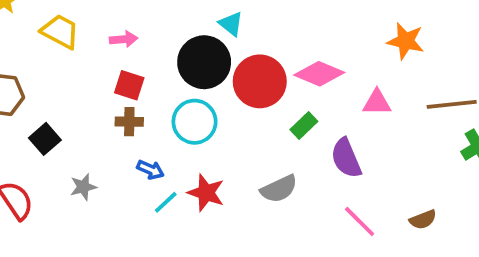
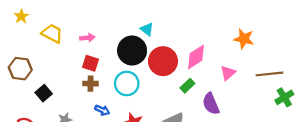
pink diamond: (319, 74) -> (196, 57), turned -55
pink triangle: (377, 102) -> (228, 73), turned -42

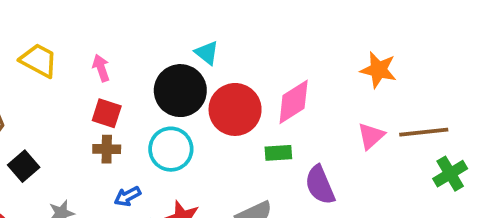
pink arrow: (87, 38) -> (101, 68), turned -104
pink triangle: (228, 73) -> (371, 136), moved
green rectangle: (187, 86) -> (278, 153), turned 40
blue arrow: (102, 110) -> (127, 196), turned 128

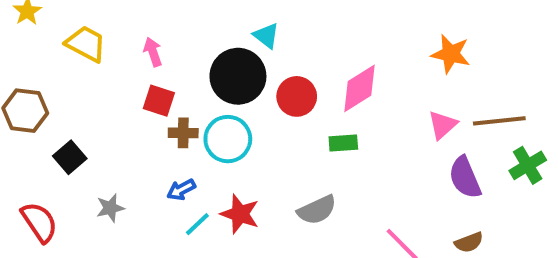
red circle: (235, 109) -> (297, 96), size x0.7
brown cross: (107, 149) -> (183, 133), moved
purple semicircle: (320, 185) -> (465, 178), moved

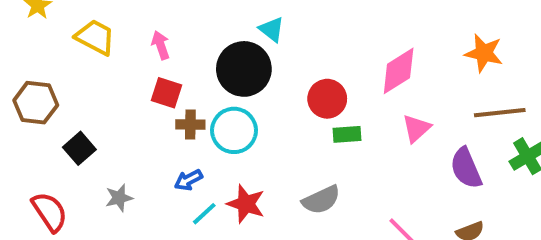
orange star: (451, 54) -> (484, 53), moved
pink diamond: (360, 88) -> (399, 71), moved
red circle: (297, 96) -> (327, 99), moved
pink triangle: (443, 125) -> (416, 128), moved

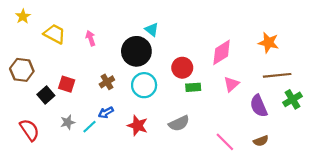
red square: (167, 93) -> (67, 84), moved
brown cross: (190, 124) -> (107, 82), turned -32
cyan circle: (234, 130) -> (144, 85), moved
cyan line: (204, 214) -> (89, 127), moved

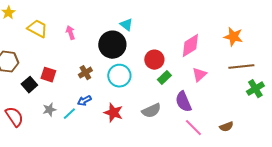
green rectangle: (193, 87) -> (164, 78), turned -40
purple semicircle: (259, 106) -> (183, 102), moved

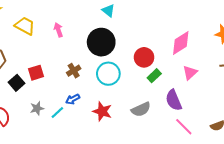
cyan triangle: (126, 25) -> (108, 10), moved
red square: (48, 75) -> (36, 73), turned -35

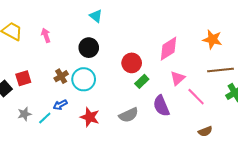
black circle: (101, 42) -> (89, 48), size x0.7
cyan circle: (108, 74) -> (84, 79), moved
pink line: (184, 127) -> (196, 97), moved

